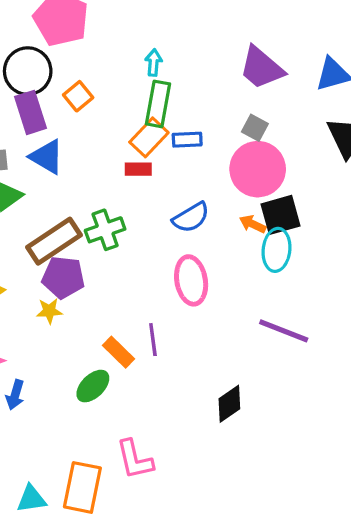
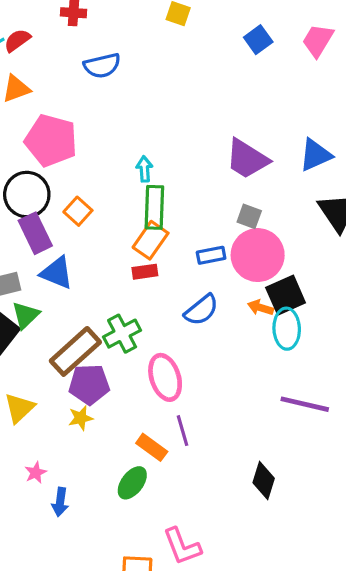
blue rectangle: (187, 140) -> (211, 255), moved
pink ellipse: (191, 280) -> (165, 377), moved
black diamond: (229, 404) -> (264, 481), turned -30

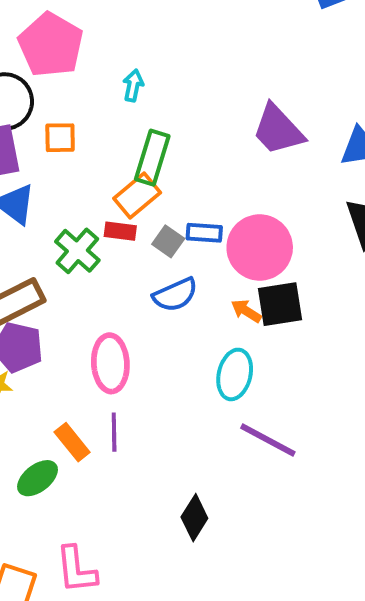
cyan arrow: (144, 169) -> (133, 86), moved
orange square: (78, 211) -> (60, 138), turned 32
gray square: (249, 216) -> (168, 241), moved
cyan ellipse: (287, 329) -> (235, 374), moved
green cross: (122, 334) -> (77, 251), moved, turned -36

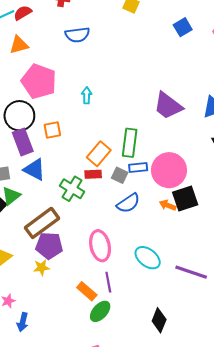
green rectangle: (152, 158) -> (130, 143), moved
cyan ellipse: (235, 374) -> (148, 258), moved, turned -55
green ellipse: (37, 478) -> (100, 311), moved

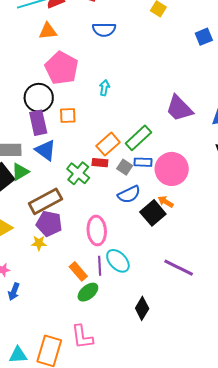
green rectangle: (130, 143) -> (138, 138), turned 32
black square: (185, 198) -> (153, 213), moved, turned -30
cyan ellipse: (148, 258) -> (118, 261), moved

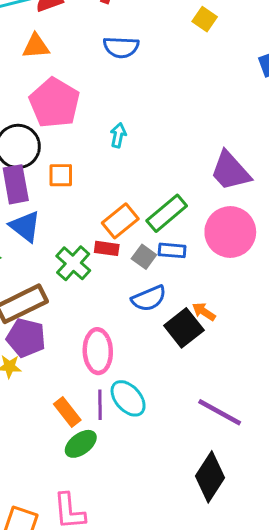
pink circle: (172, 169) -> (230, 232), moved
black diamond: (142, 308) -> (210, 477), moved, size x1.4

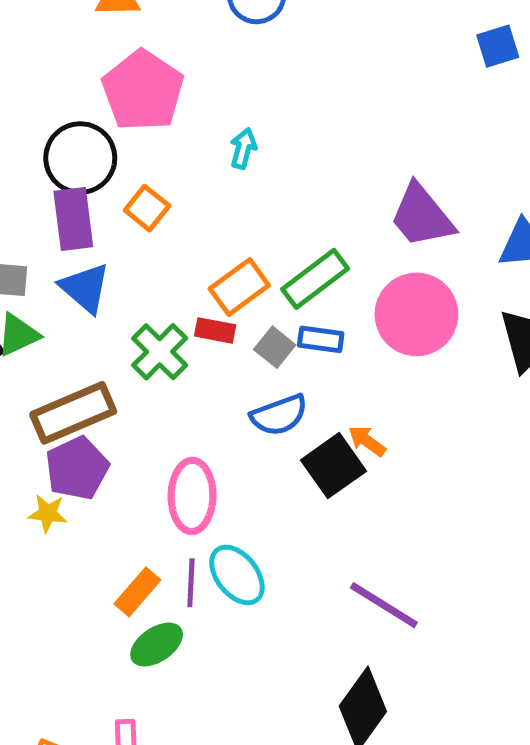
orange square: (61, 175) -> (147, 208), turned 36
purple pentagon: (26, 338) -> (77, 468), turned 30
orange rectangle: (67, 412) -> (137, 592), turned 76

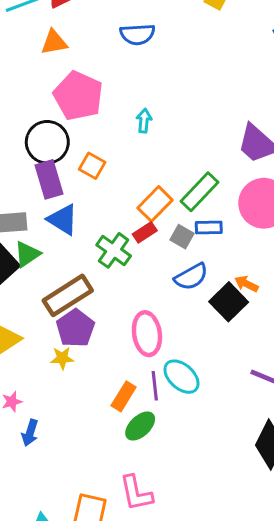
red rectangle: (215, 330) -> (145, 232), turned -35

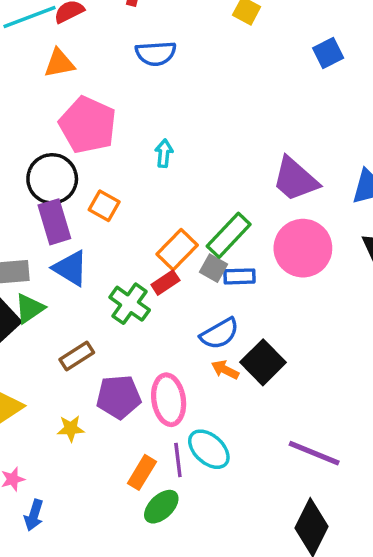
gray square: (182, 237) -> (214, 268), moved
orange arrow: (246, 284) -> (225, 370), moved
brown rectangle: (68, 295) -> (77, 356), size x0.6
purple pentagon: (75, 328) -> (119, 397), moved, turned 30

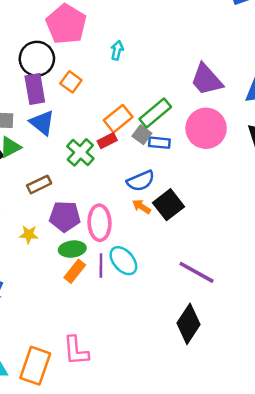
green ellipse: (161, 507) -> (72, 249), moved, turned 30

